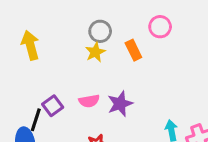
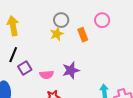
pink semicircle: (89, 101) -> (47, 75), moved
black line: (36, 120) -> (13, 55), moved

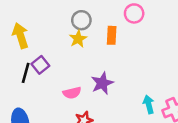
orange rectangle: (83, 35) -> (112, 35), turned 32
purple square: (25, 68) -> (40, 65), moved

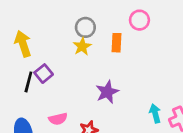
pink semicircle: (72, 93) -> (58, 119), moved

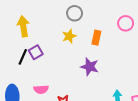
pink circle: (139, 20) -> (126, 23), moved
gray circle: (85, 27) -> (75, 13), moved
purple star: (107, 92) -> (90, 67), moved, turned 30

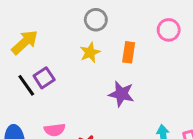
yellow arrow: (23, 26) -> (25, 42), turned 60
black line: (23, 57) -> (26, 85), turned -56

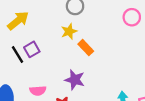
orange rectangle: (129, 52) -> (86, 48), moved, turned -56
purple star: (121, 94) -> (75, 80), moved

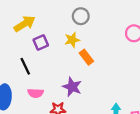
purple square: (32, 49) -> (41, 43), moved
black line: (17, 54) -> (25, 66), moved

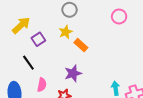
purple star: (72, 87) -> (73, 73), turned -30
pink semicircle: (36, 93) -> (42, 85), turned -72

